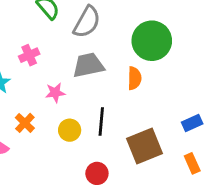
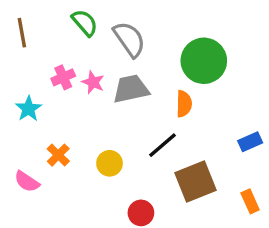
gray semicircle: (87, 22) -> (129, 39), turned -64
pink star: (55, 93) -> (93, 82), moved, turned 30
black line: (101, 121) -> (162, 145), moved, turned 44
blue rectangle: (192, 123) -> (250, 142), moved

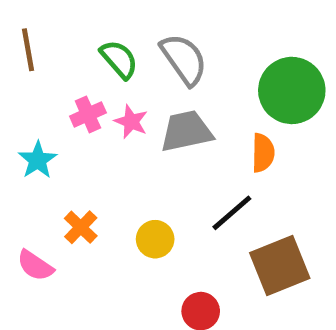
green semicircle: (85, 23) -> (119, 59), moved

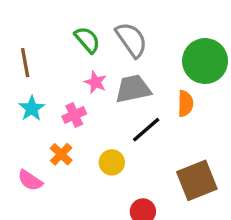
brown line: (28, 50) -> (25, 63), moved
pink cross: (88, 114) -> (74, 115), moved
black line: (232, 213) -> (146, 130), moved

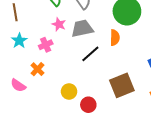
yellow circle: (112, 162) -> (69, 91), moved

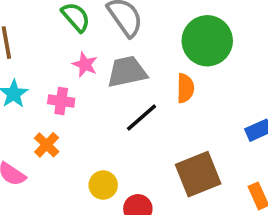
pink cross: (46, 45) -> (61, 101), turned 32

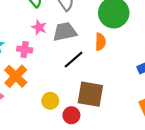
orange cross: (47, 145) -> (16, 76), size x1.5
brown square: (198, 174) -> (90, 94), moved, turned 32

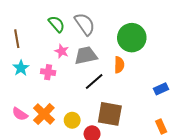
orange cross: (16, 76) -> (44, 114), moved

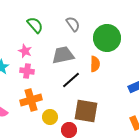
gray semicircle: (85, 24) -> (73, 24), moved, size x0.7
pink star: (62, 51) -> (25, 51), moved
orange cross: (44, 114) -> (31, 100), moved, turned 30

